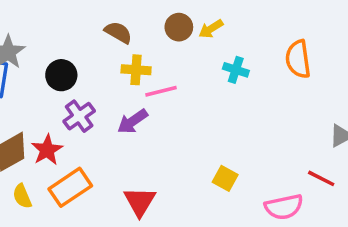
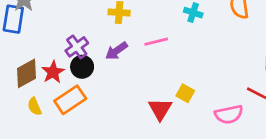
black circle: (61, 75) -> (82, 67), moved
pink line: (161, 91) -> (156, 42), moved
red triangle: (140, 202) -> (160, 109), moved

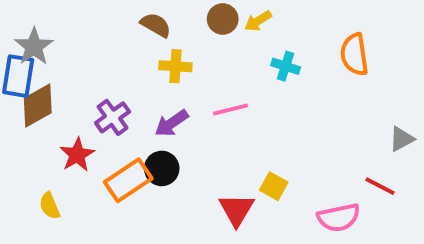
black circle: (82, 67) -> (162, 168), moved
brown diamond: (27, 73) -> (38, 106), moved
orange rectangle: (70, 100) -> (128, 180), moved

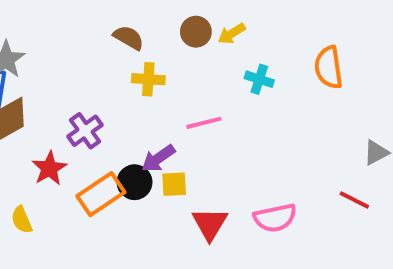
purple arrow: (172, 123) -> (158, 158), moved
yellow square: (274, 186) -> (174, 184), moved, turned -32
pink semicircle: (339, 218) -> (275, 218), moved

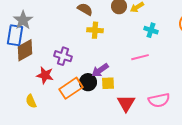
pink line: (204, 123) -> (140, 57), moved
purple cross: (85, 131) -> (63, 56), turned -36
red star: (49, 168) -> (45, 75), turned -30

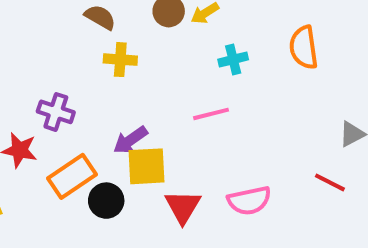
cyan cross: (151, 30) -> (233, 60), turned -32
black circle: (88, 82) -> (106, 201), moved
yellow square: (108, 83) -> (146, 166), size x1.5

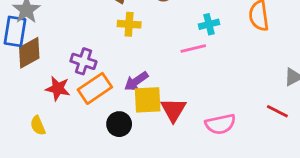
pink line: (211, 114) -> (193, 48), moved
orange rectangle: (72, 176) -> (95, 88), moved
red triangle: (183, 207) -> (173, 110), moved

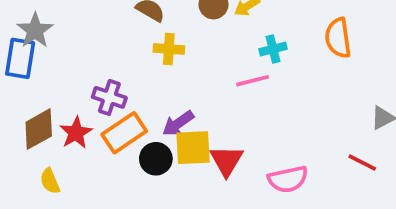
brown diamond: (29, 53) -> (39, 129), moved
red star: (58, 88) -> (76, 133), turned 30
black circle: (119, 124) -> (156, 159), moved

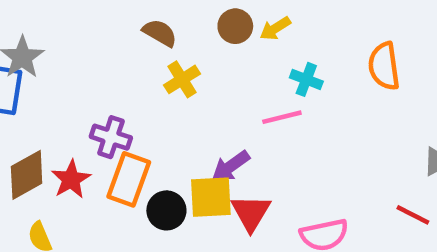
yellow cross: (169, 49) -> (182, 79), turned -36
cyan cross: (273, 49) -> (306, 79), turned 35
purple arrow: (178, 123) -> (231, 166), moved
orange rectangle: (124, 133) -> (129, 179), turned -36

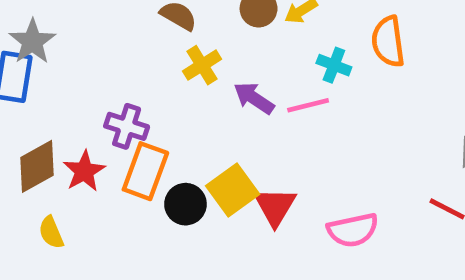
orange semicircle: (384, 66) -> (388, 42), moved
purple arrow: (231, 166) -> (254, 98), moved, turned 69
yellow square: (211, 197) -> (233, 190), turned -33

